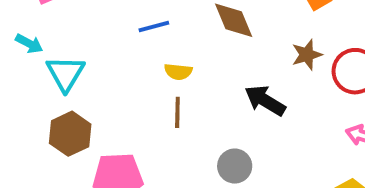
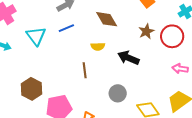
yellow semicircle: (178, 72) -> (98, 46), moved
cyan triangle: (65, 73) -> (36, 36), moved

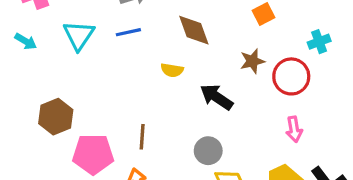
pink arrow: (180, 69) -> (294, 129), turned -119
brown line: (85, 70) -> (142, 137), moved
gray circle: (118, 93) -> (208, 151), moved

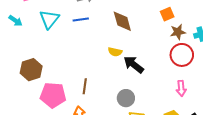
brown star: (252, 61) -> (178, 32), moved
yellow semicircle: (172, 70) -> (115, 52), moved

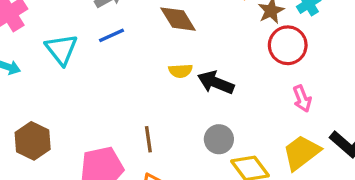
brown hexagon: (31, 70) -> (33, 141), moved

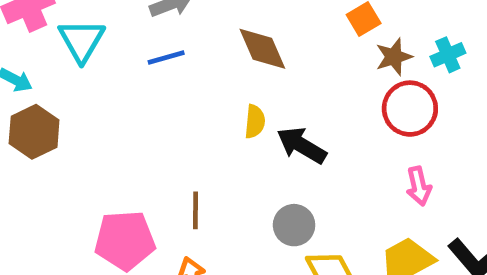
cyan triangle: (61, 49) -> (82, 40), moved
yellow semicircle: (180, 71) -> (255, 122), turned -90
brown hexagon: (33, 141) -> (34, 132), moved

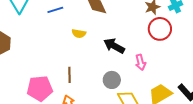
yellow semicircle: (255, 122) -> (79, 33), moved, turned 96
pink arrow: (419, 186) -> (141, 62), moved

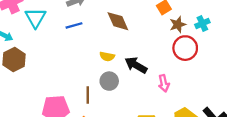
yellow semicircle: (79, 33) -> (107, 56), moved
gray circle: (112, 80) -> (109, 81), moved

